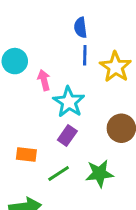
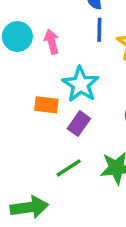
pink arrow: (44, 80) -> (52, 42), moved
orange rectangle: (26, 155) -> (46, 105), moved

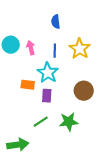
blue line: (99, 30) -> (55, 51), moved
purple rectangle: (79, 124) -> (47, 96), turned -32

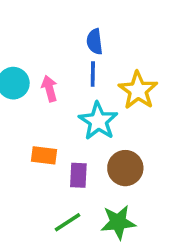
blue line: (55, 51) -> (93, 74), moved
cyan star: (48, 73) -> (98, 121), moved
brown circle: (84, 91) -> (125, 168), moved

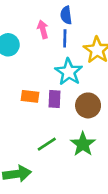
pink arrow: (49, 89) -> (43, 29), moved
purple rectangle: (78, 175) -> (54, 99), moved
green star: (118, 222) -> (83, 144), turned -30

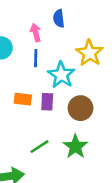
blue line: (65, 38) -> (36, 58), moved

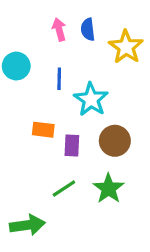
pink arrow: (36, 33) -> (59, 29), moved
yellow star: (89, 53) -> (126, 47), moved
purple rectangle: (47, 102) -> (72, 146), moved

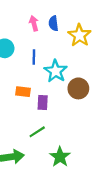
brown circle: (115, 141) -> (78, 88), moved
green star: (108, 189) -> (60, 157), moved

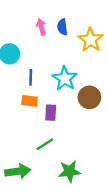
blue line: (34, 57) -> (31, 77), moved
green star: (60, 157) -> (69, 171), turned 30

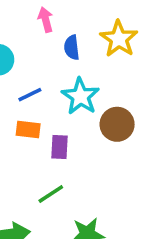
blue semicircle: (62, 27) -> (72, 48), moved
blue line: (31, 77) -> (30, 95), turned 63

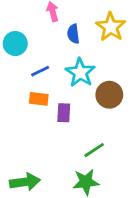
green line: (51, 194) -> (94, 150), moved

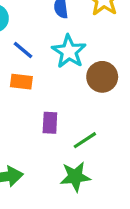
blue line: (40, 71) -> (23, 50), turned 66
purple rectangle: (64, 113) -> (50, 123), moved

